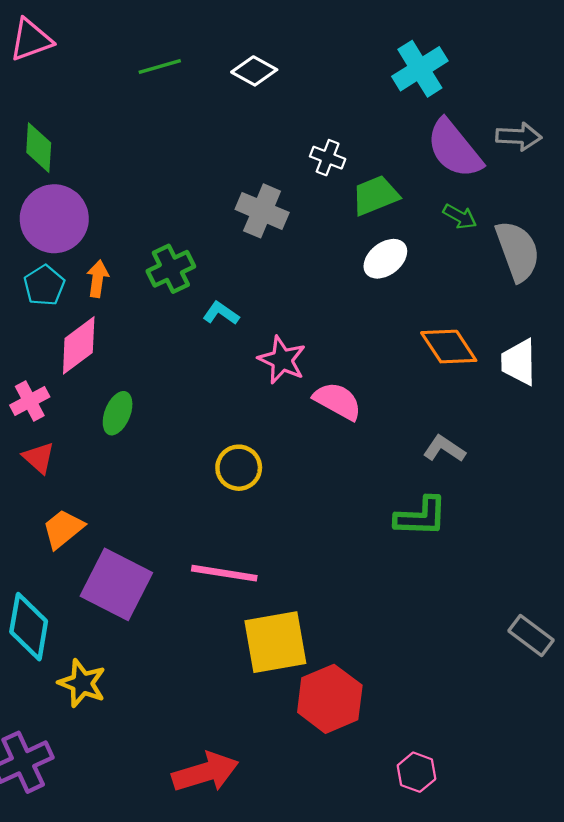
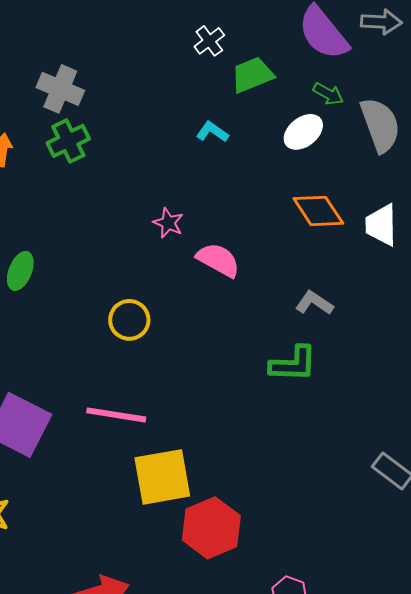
white cross: (328, 158) -> (209, 41), turned 32
gray cross: (262, 211) -> (60, 89), moved
white ellipse: (385, 259) -> (303, 132), moved
cyan L-shape: (221, 313) -> (212, 132), moved
pink star: (282, 360) -> (168, 223), size x0.7

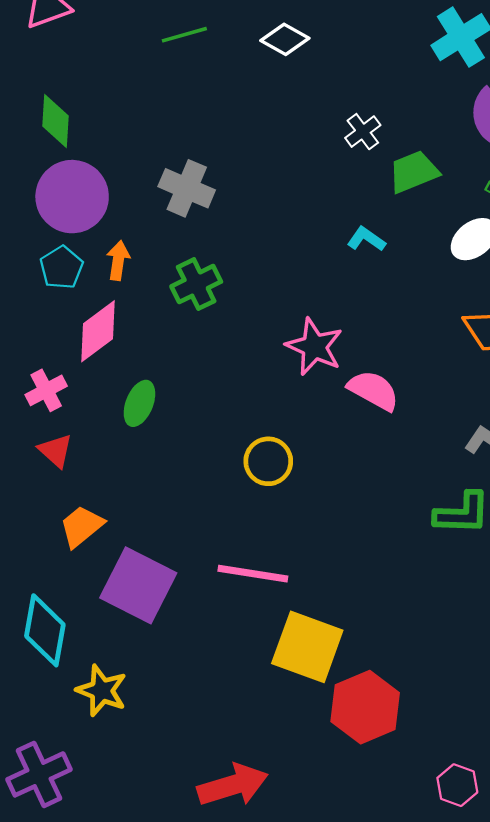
green cross: (68, 141) -> (196, 284), moved
pink star: (168, 223) -> (314, 347), size x1.6
yellow square: (162, 477) -> (307, 647), turned 30

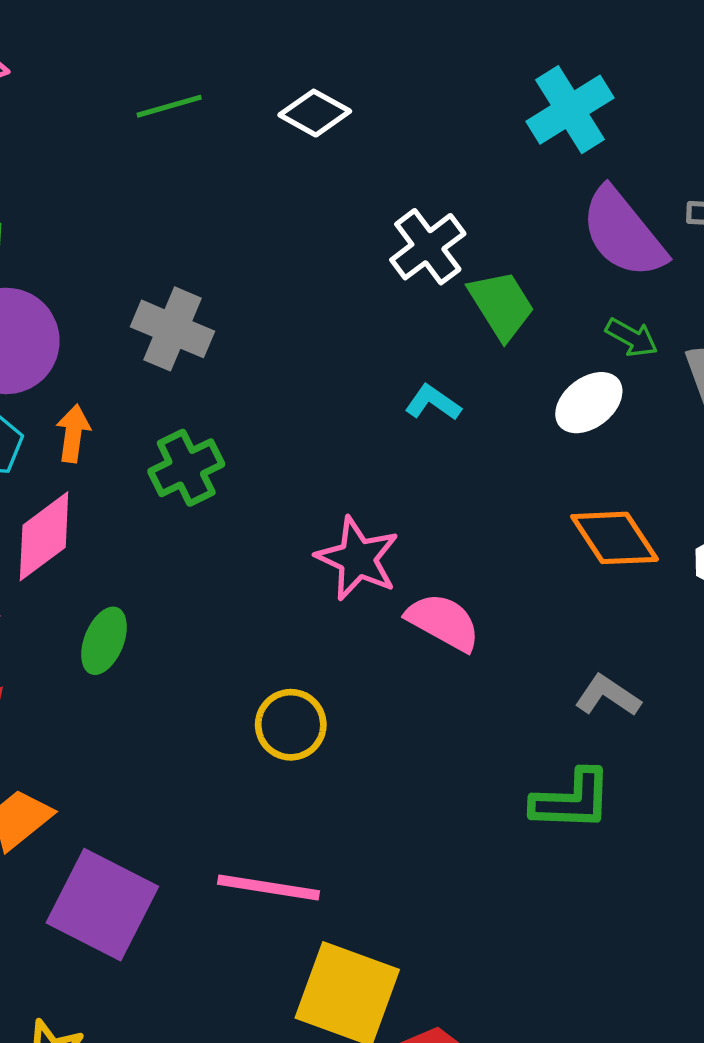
white cross: (363, 132) -> (428, 247), size x1.4
green trapezoid: (414, 172) -> (501, 305), turned 80

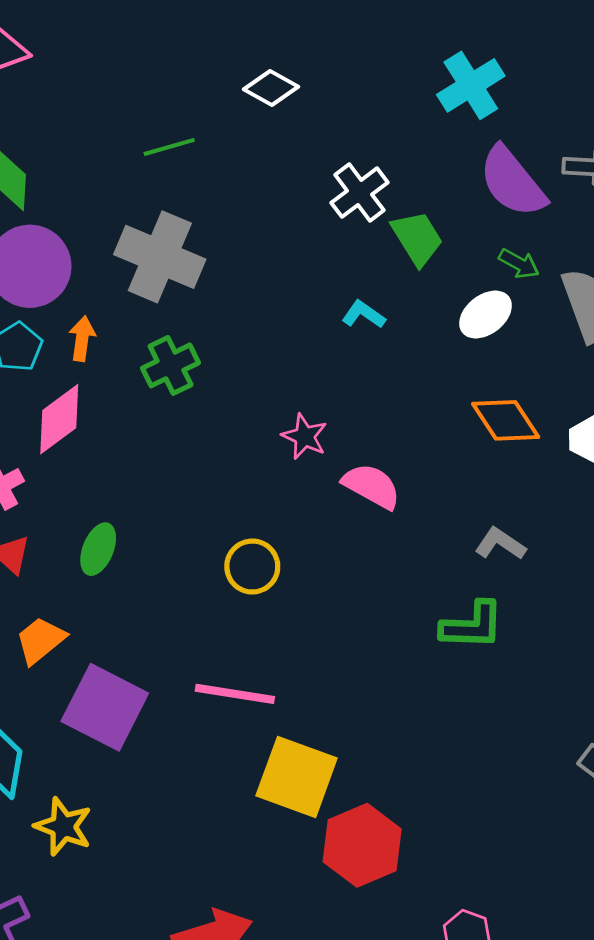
green line: (169, 106) -> (169, 147), moved
gray cross: (173, 329) -> (160, 257), size x1.4
pink star: (358, 559) -> (305, 436), size x0.7
green ellipse: (104, 641) -> (98, 549), moved

